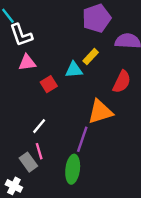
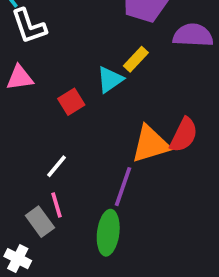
pink triangle: (27, 63) -> (20, 78), moved
cyan triangle: (74, 70) -> (110, 80), turned -30
red semicircle: (122, 82) -> (184, 135), moved

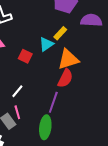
red square: (71, 102) -> (25, 56), turned -32
red semicircle: (184, 135) -> (65, 78), moved
orange triangle: (151, 144) -> (68, 59), moved

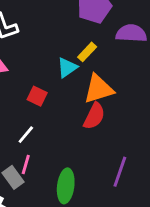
red square: (25, 56) -> (37, 96), moved
purple line: (53, 102) -> (120, 172), moved
pink line: (17, 112) -> (26, 165), turned 32

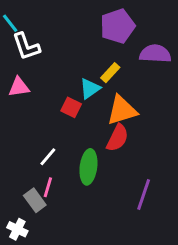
red square: (37, 96) -> (71, 107), moved
green ellipse: (66, 186) -> (88, 167), moved

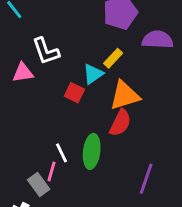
white L-shape: (26, 46) -> (46, 51), moved
white line: (48, 157) -> (62, 153), moved, turned -66

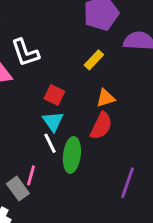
cyan triangle: (93, 74) -> (53, 121), moved, turned -30
orange triangle: (125, 96) -> (106, 98), size x0.6
white line: (62, 153) -> (50, 143), moved

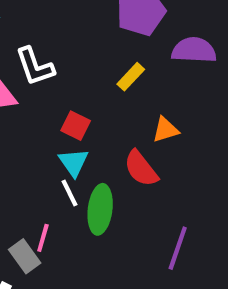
orange triangle: (106, 98) -> (165, 130), moved
red semicircle: (101, 126) -> (141, 169), turned 116

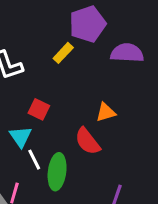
yellow rectangle: (131, 77) -> (63, 53), moved
cyan triangle: (74, 162) -> (21, 137), moved

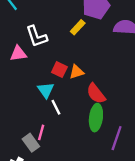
orange triangle: (106, 112) -> (77, 72), moved
green ellipse: (57, 172) -> (96, 118), moved

